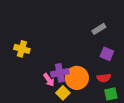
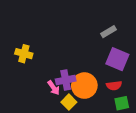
purple square: (107, 54) -> (117, 59), size x1.5

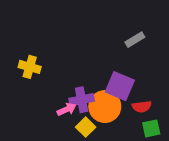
purple square: (117, 59) -> (120, 86), moved
pink arrow: (54, 88) -> (67, 109), turned -80

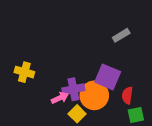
yellow cross: (30, 67) -> (24, 72), moved
red semicircle: (142, 107) -> (127, 95), turned 105

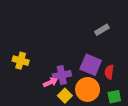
orange circle: (94, 95) -> (88, 89), moved
red semicircle: (127, 95) -> (109, 72), moved

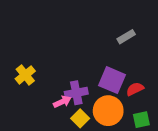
yellow cross: (21, 61) -> (25, 75), turned 35
red semicircle: (109, 72) -> (135, 89), turned 56

